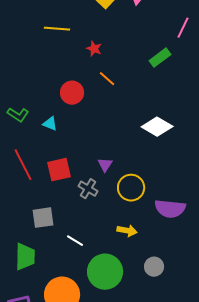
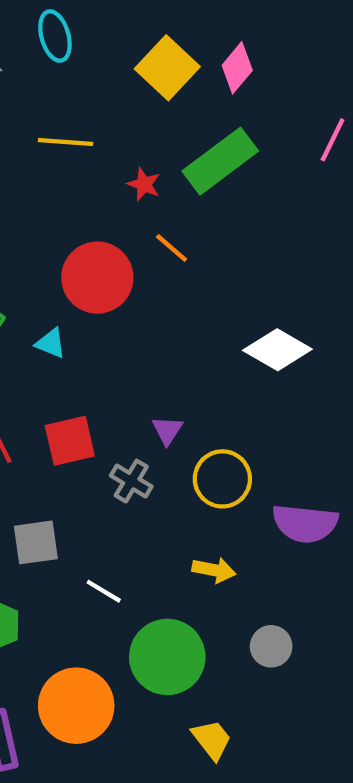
green rectangle: (160, 58) -> (220, 161), moved, size x1.6
red circle: (72, 93) -> (97, 278), size x1.4

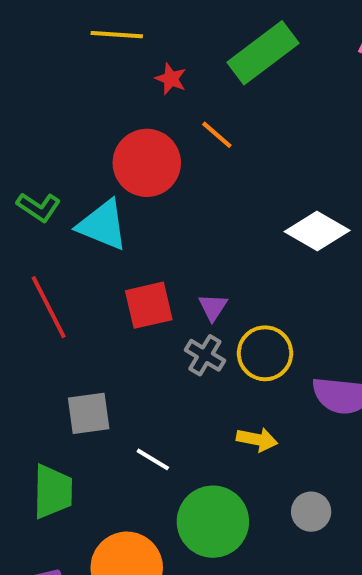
red star: (144, 184) -> (171, 79), moved
cyan triangle: (51, 343) -> (103, 225), size x1.8
red square: (70, 441) -> (149, 305), moved
gray cross: (131, 481) -> (205, 355), moved

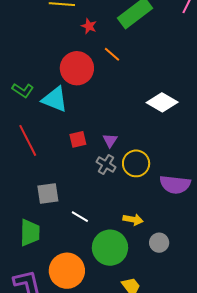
red square: (149, 305) -> (78, 139), size x0.7
yellow arrow: (257, 439) -> (133, 220), moved

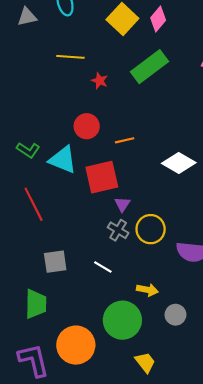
orange line: (112, 54) -> (125, 140), moved, turned -54
red circle: (77, 68) -> (87, 126), size x0.7
red square: (78, 139) -> (102, 177), moved, size x1.8
white line: (80, 217) -> (103, 267), moved

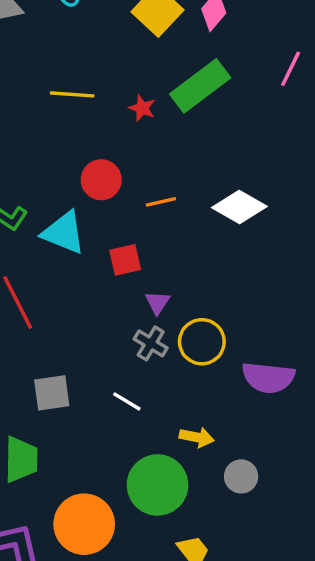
yellow line: (70, 57) -> (72, 94), moved
red star: (100, 81) -> (142, 108), moved
white diamond: (179, 163) -> (239, 207), moved
red square: (102, 177) -> (125, 260), size x0.6

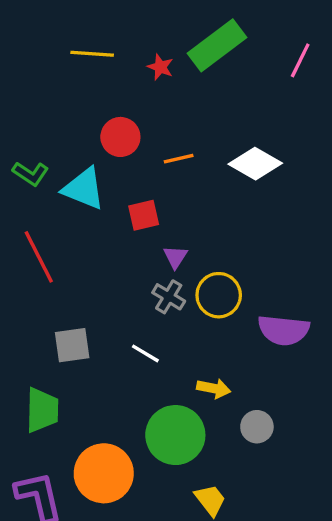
pink line: (291, 69) -> (300, 60), moved

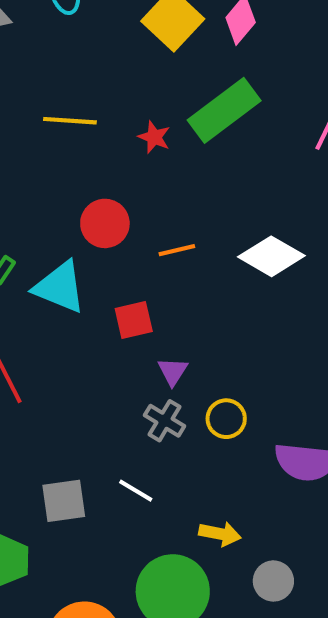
yellow circle: (219, 295) -> (226, 419), size x0.7
gray square: (72, 345) -> (64, 501), moved

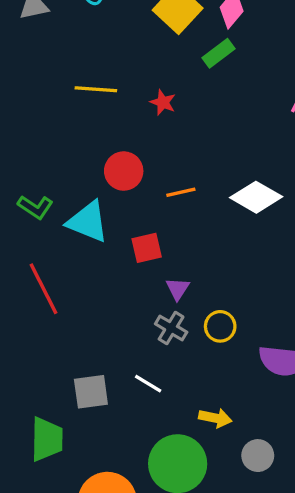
green rectangle: (224, 110) -> (219, 53), moved, size x0.6

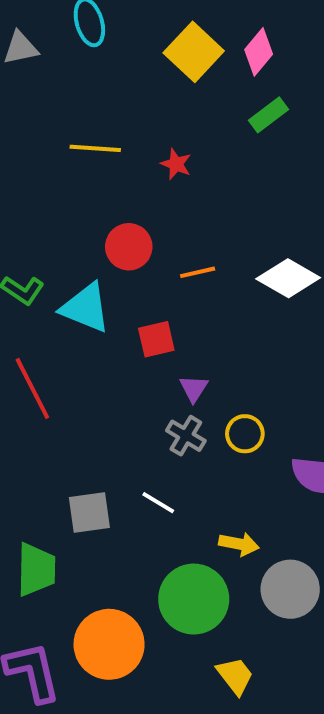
green rectangle: (219, 53) -> (268, 115), moved
gray circle: (258, 456) -> (290, 589), size x1.5

